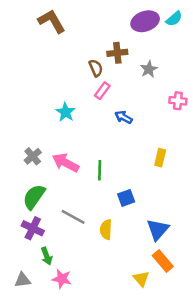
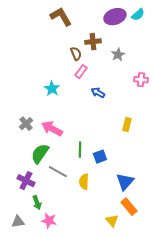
brown L-shape: (52, 21) -> (61, 17), moved
green line: (100, 170) -> (80, 150), moved
green semicircle: (34, 197) -> (40, 154), moved

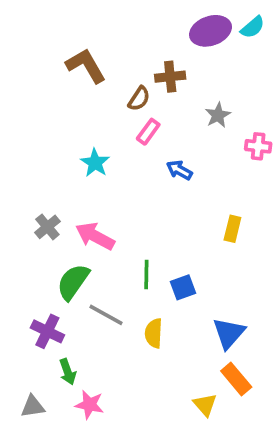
brown L-shape: (61, 17) -> (86, 66), moved
brown semicircle: (76, 54) -> (139, 99), turned 56
gray star: (118, 55) -> (218, 115), moved

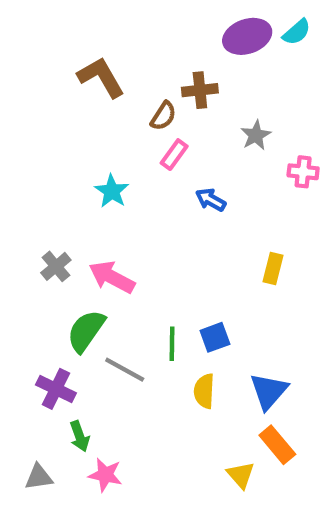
green line: (146, 275) -> (172, 344), moved
yellow semicircle: (154, 333) -> (204, 391), moved

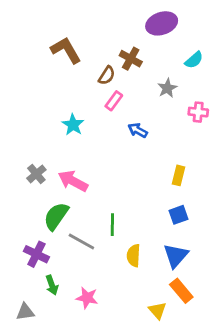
cyan semicircle: (297, 32) -> (194, 60), moved
brown cross: (200, 90) -> (131, 59), turned 35
blue square: (215, 337) -> (179, 215), moved
pink star: (105, 475) -> (87, 298), moved

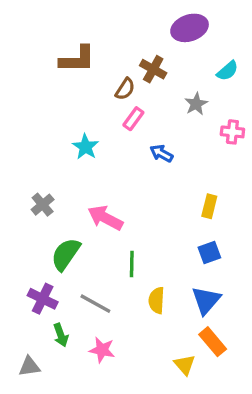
brown L-shape: (66, 50) -> (77, 59), turned 120
pink arrow: (73, 181) -> (105, 218), moved
gray line: (81, 241) -> (95, 304), moved

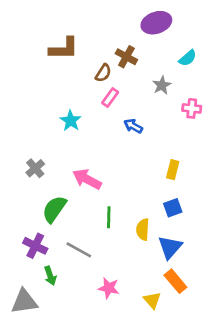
yellow semicircle: (156, 300) -> (143, 229), moved
pink star: (102, 350) -> (109, 288), moved
gray triangle: (29, 366) -> (24, 302), size x1.5

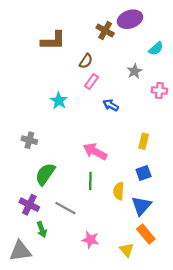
brown cross: (126, 57) -> (105, 31), moved
gray cross: (35, 168) -> (29, 140), turned -35
pink arrow: (87, 179) -> (95, 152), moved

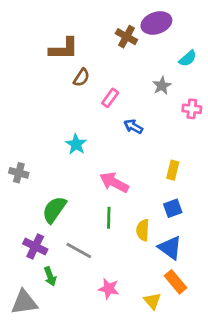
brown semicircle: (86, 61) -> (81, 77), moved
cyan star: (59, 101) -> (76, 144), moved
gray cross: (29, 140) -> (19, 173), moved
blue triangle: (141, 206) -> (170, 248), turned -35

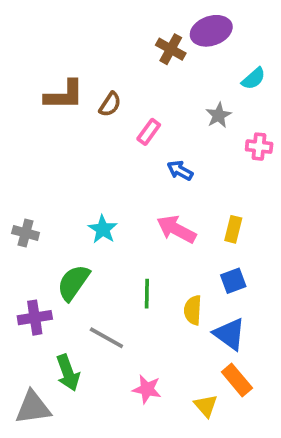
brown L-shape: (64, 49) -> (64, 95), moved
cyan star: (76, 144) -> (103, 229), moved
pink arrow: (114, 182) -> (176, 229), moved
purple cross: (35, 246) -> (35, 318), moved, turned -35
green arrow: (50, 276) -> (68, 373), size x1.4

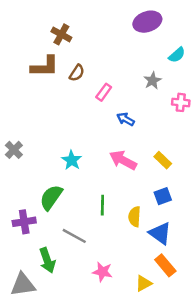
brown cross: (171, 49) -> (61, 34), moved
yellow rectangle: (233, 229) -> (163, 160), turned -60
gray cross: (26, 233) -> (14, 150), moved, turned 30
yellow triangle: (206, 406) -> (144, 283), turned 42

